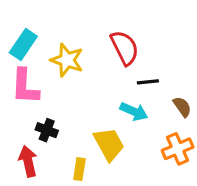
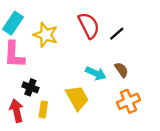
black line: (148, 82) -> (117, 34), moved, turned -35
brown semicircle: (182, 107) -> (121, 70), moved
yellow rectangle: (79, 169) -> (43, 109), moved

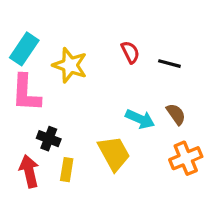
red semicircle: (89, 25) -> (130, 52), size x0.6
black line: (117, 34) -> (169, 64), turned 56

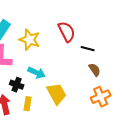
red semicircle: (130, 52) -> (67, 32), size x1.5
black line: (169, 64) -> (88, 49), moved
cyan arrow: (140, 119) -> (37, 73), moved

